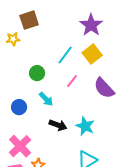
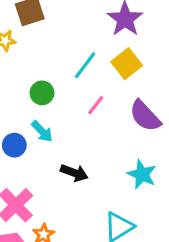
cyan arrow: (46, 99) -> (42, 131), moved
cyan star: (85, 126) -> (142, 174), moved

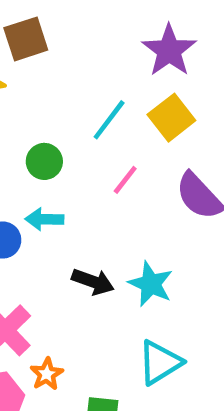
cyan arrow: (42, 131) -> (44, 219), turned 135
cyan star: (142, 174) -> (151, 284), moved

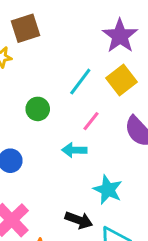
cyan arrow: (44, 219) -> (74, 150), moved
black arrow: (93, 282) -> (79, 220), moved

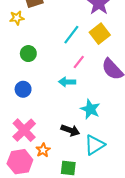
green circle: (38, 109) -> (28, 54), moved

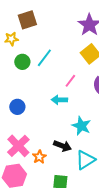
cyan line: (71, 35) -> (44, 58), moved
green circle: (28, 54) -> (22, 62), moved
orange star: (43, 150) -> (39, 157), moved

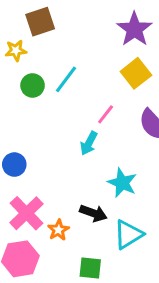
cyan arrow: (59, 100) -> (89, 143), turned -63
blue circle: (17, 107) -> (14, 165), moved

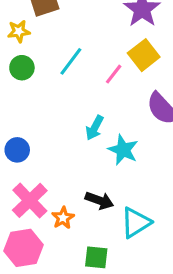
green circle: (33, 85) -> (22, 68), moved
pink line: (106, 114) -> (114, 74), moved
cyan star: (122, 183) -> (123, 150), moved

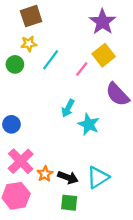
yellow star: (19, 31) -> (29, 44), moved
black arrow: (99, 200) -> (68, 177), moved

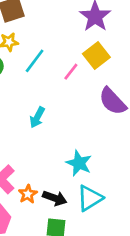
cyan arrow: (68, 108) -> (37, 117), moved
cyan star: (89, 124) -> (79, 163), moved

